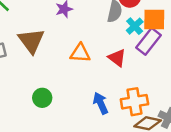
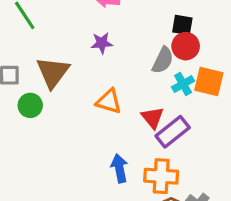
purple rectangle: (148, 41) -> (173, 132), moved
green circle: (42, 98) -> (30, 105), moved

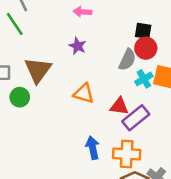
purple star: (102, 43) -> (78, 46), turned 30
red triangle: (153, 118) -> (119, 106), turned -42

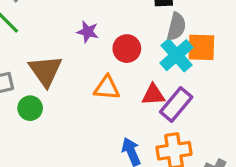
red circle: (146, 48) -> (127, 49), moved
gray semicircle: (127, 60) -> (176, 27), moved
cyan cross: (144, 79) -> (176, 55), size x1.5

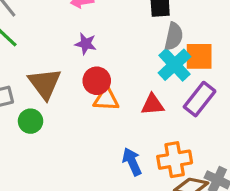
red circle: (127, 49) -> (97, 81), moved
purple rectangle: (176, 105) -> (200, 99), moved

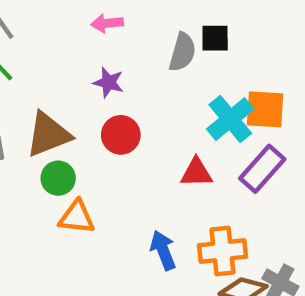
gray semicircle: (174, 36) -> (182, 52), moved
brown triangle: (45, 84) -> (48, 134), turned 42
orange triangle: (106, 99) -> (77, 217), moved
green circle: (31, 121) -> (58, 178), moved

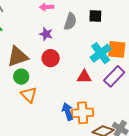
gray semicircle: (182, 52) -> (70, 22), moved
orange triangle: (77, 217) -> (29, 95), turned 36
orange cross: (222, 251) -> (83, 113), moved

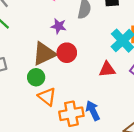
brown triangle: (18, 57) -> (44, 54), moved
orange cross: (83, 113) -> (71, 114), moved

